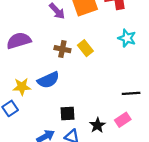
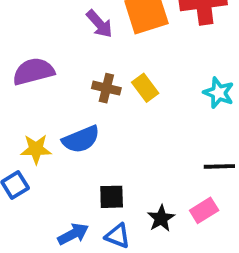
cyan star: (127, 38) -> (219, 93), moved

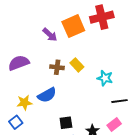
cyan star: (219, 93) -> (105, 78), moved

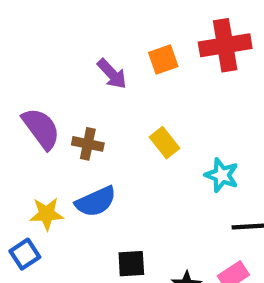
orange square: (73, 26) -> (163, 60), size x0.6
purple semicircle: (19, 63) -> (41, 129), turned 70
brown cross: (57, 67) -> (88, 144), moved

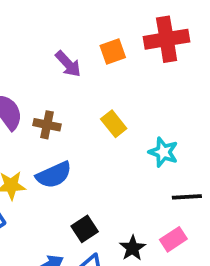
black square: (131, 264) -> (85, 229), turned -30

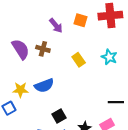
orange square: (113, 52) -> (81, 20), turned 32
brown cross: (47, 125) -> (43, 49), moved
cyan star: (163, 152) -> (109, 57), moved

